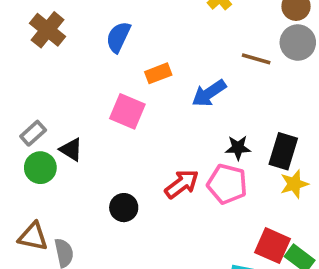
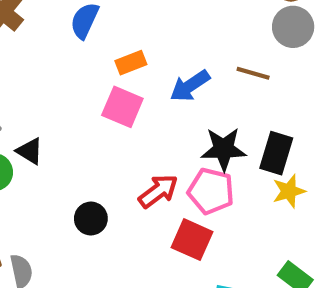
brown line: (256, 59) -> (253, 73), moved
pink square: (127, 111) -> (122, 107), moved
black star: (238, 148) -> (224, 149), size x1.5
red square: (272, 246) -> (192, 240), moved

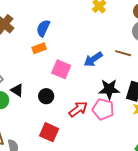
orange rectangle: (131, 63) -> (39, 48), moved
black circle: (91, 219) -> (46, 96), moved
red square: (192, 240) -> (49, 132), moved

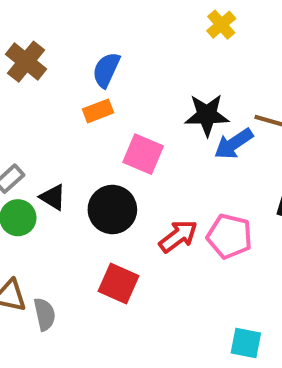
blue arrow: (93, 59) -> (234, 144), moved
black star: (109, 89) -> (207, 115), moved
black circle: (46, 96) -> (112, 210), size x1.5

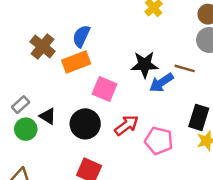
brown cross: (26, 62) -> (43, 46), moved
orange rectangle: (98, 111) -> (76, 62), size x1.5
red arrow: (178, 236) -> (126, 125), moved

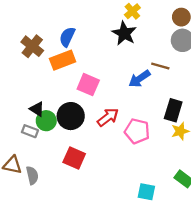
black star: (145, 65) -> (124, 33), moved, turned 30
gray rectangle: (21, 105) -> (30, 131), moved, turned 63
green circle: (26, 129) -> (46, 121), moved

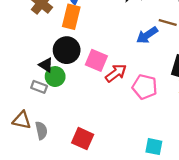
orange rectangle: (63, 60) -> (71, 17), turned -55
pink square: (88, 85) -> (96, 60), moved
black circle: (71, 116) -> (67, 50), moved
red square: (74, 158) -> (83, 139), moved

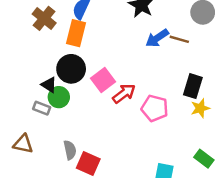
blue arrow: (147, 35) -> (157, 38), moved
pink square: (96, 60) -> (103, 80), turned 30
gray semicircle: (41, 130) -> (70, 150), moved

